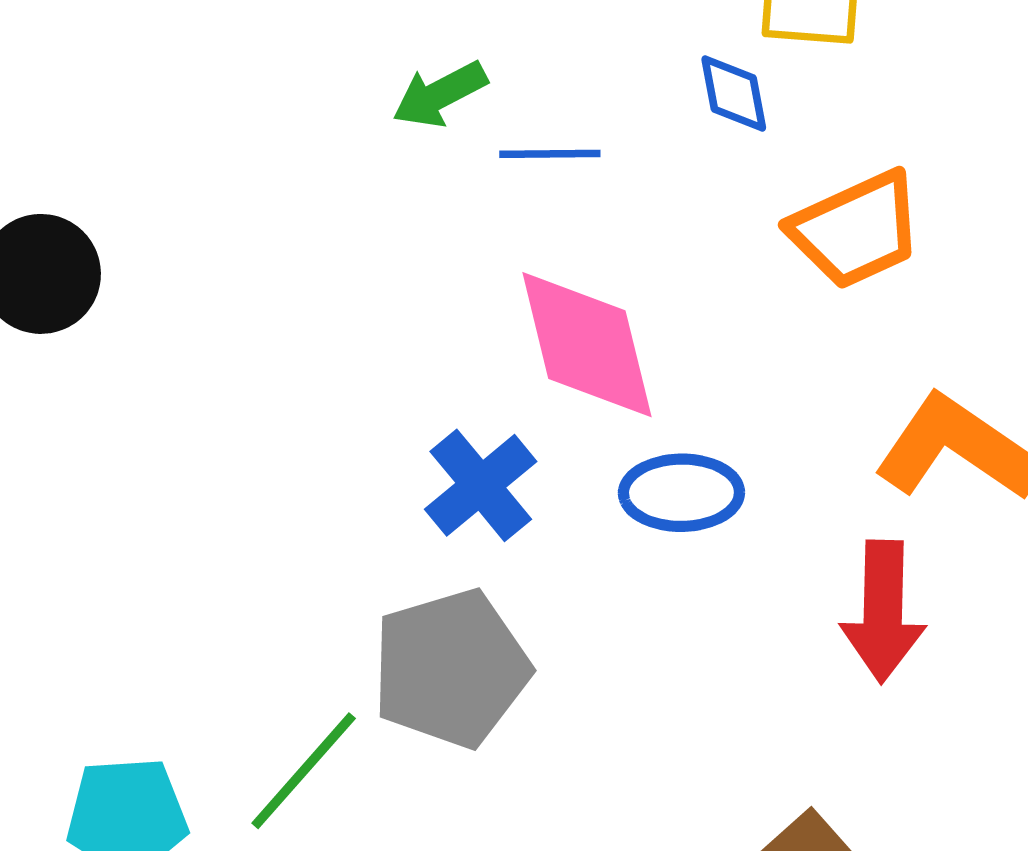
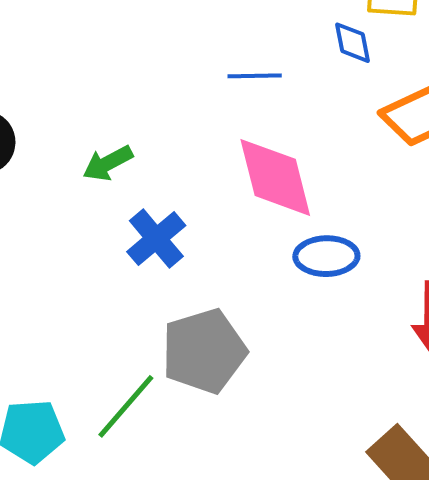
green arrow: (440, 94) -> (108, 163), moved
blue cross: (481, 485) -> (156, 239), moved

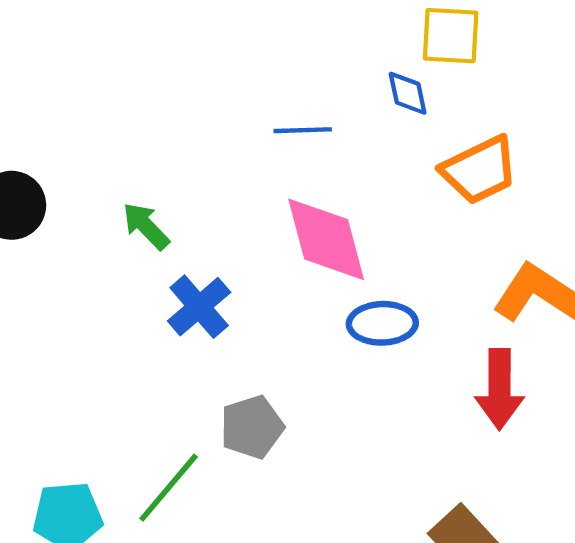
green arrow: (108, 163) -> (146, 226), turned 75
gray pentagon: (204, 351) -> (252, 427), size x0.7

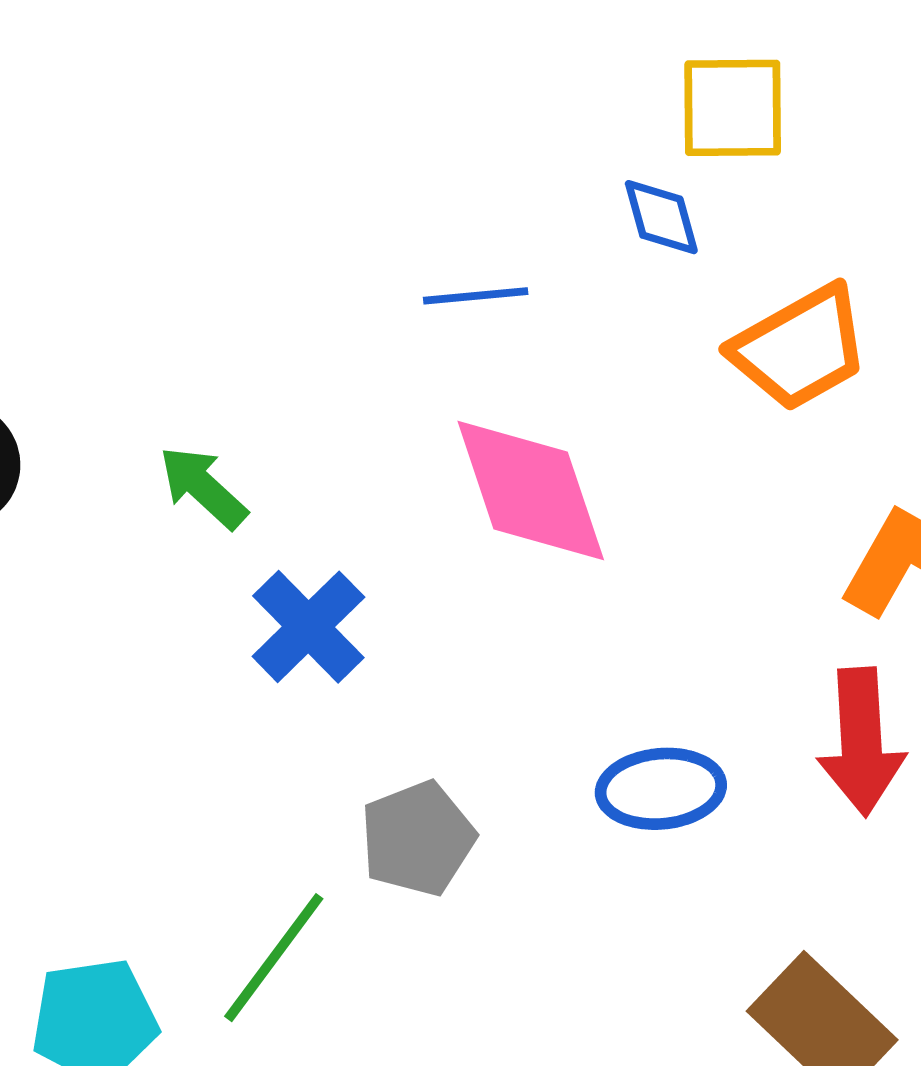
blue ellipse: (382, 323) -> (661, 789), moved

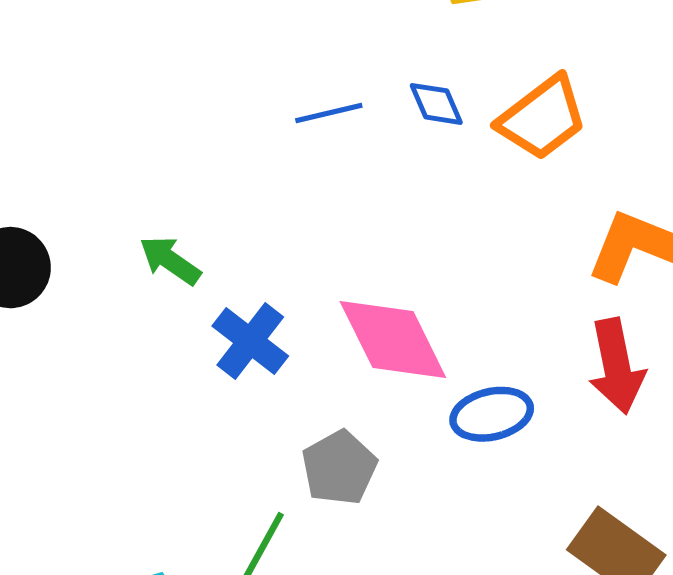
blue diamond: (661, 217) -> (436, 104), moved
pink diamond: (531, 491) -> (393, 339), moved

